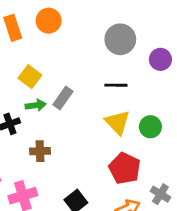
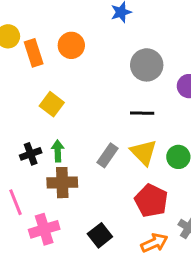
gray rectangle: (63, 98) -> (107, 155), moved
green arrow: (36, 105) -> (58, 151), moved, turned -84
brown cross: (40, 151) -> (62, 183), size x1.4

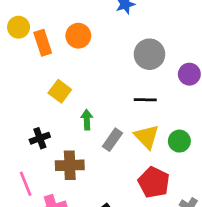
green arrow: (58, 151) -> (87, 120), moved

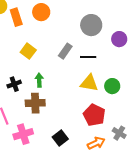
green arrow: (87, 120) -> (39, 80), moved
yellow triangle: (147, 137) -> (89, 83), turned -36
gray rectangle: (112, 140) -> (65, 51), moved

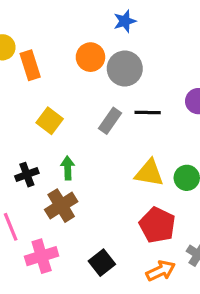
orange circle: (41, 12) -> (90, 57), moved
gray circle: (91, 25) -> (125, 69), moved
black line: (88, 57) -> (148, 113), moved
brown cross: (35, 103) -> (61, 206), turned -30

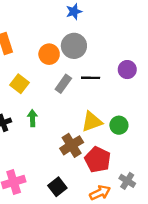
orange circle: (90, 57) -> (49, 54), moved
yellow triangle: (149, 173) -> (92, 122), turned -30
brown cross: (61, 206) -> (72, 145), moved

